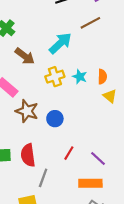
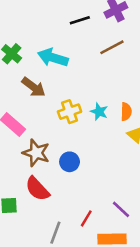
cyan arrow: (60, 43) -> (53, 58), moved, turned -120
red line: (69, 153) -> (86, 218), moved
red semicircle: (28, 155) -> (37, 189), moved, turned -35

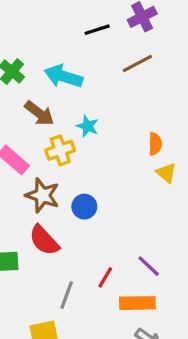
yellow cross: (70, 112) -> (60, 150), moved
cyan star: (99, 112) -> (88, 126), moved

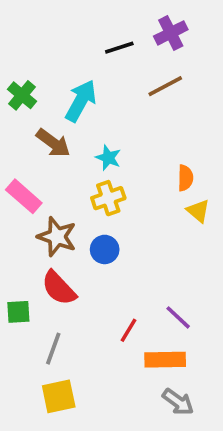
cyan arrow: (63, 76) -> (81, 101), turned 102
yellow cross: (60, 150) -> (108, 198), moved
gray line: (67, 295) -> (53, 349), moved

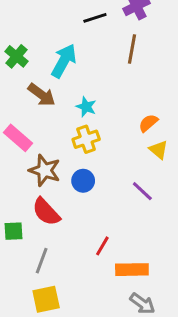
brown line: (165, 86) -> (132, 49), turned -52
orange semicircle: (185, 178) -> (148, 123), turned -132
purple line: (178, 317) -> (142, 191), moved

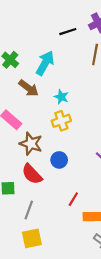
blue circle: (83, 181) -> (59, 160), moved

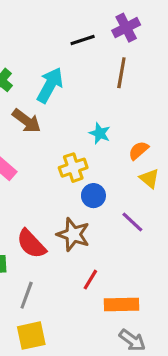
cyan star: (61, 97) -> (100, 133), moved
brown star: (31, 144) -> (73, 234), moved
blue circle: (59, 160) -> (93, 196), moved

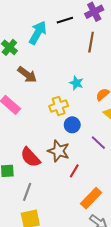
cyan arrow: (50, 85) -> (38, 33), moved
red line: (90, 280) -> (74, 171), moved
orange rectangle: (121, 304) -> (91, 198), turned -45

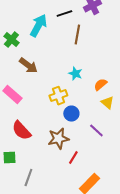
brown line: (91, 42) -> (77, 35), moved
brown star: (59, 151) -> (58, 139), turned -30
red semicircle: (30, 157) -> (21, 131), moved

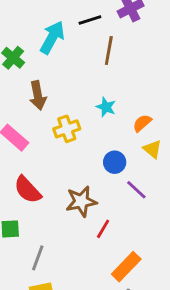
brown arrow: (28, 66) -> (38, 95), turned 42
yellow cross: (58, 96) -> (67, 129), moved
blue circle: (71, 114) -> (115, 162), moved

